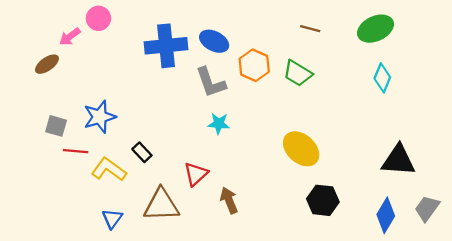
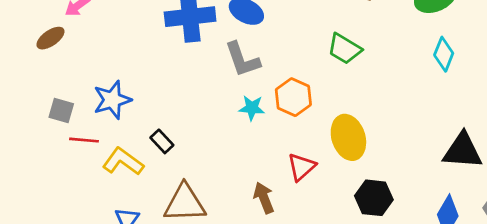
orange hexagon: (254, 65) -> (293, 97), moved
yellow ellipse: (301, 149) -> (348, 137), turned 30
red triangle: (196, 174) -> (301, 167), moved

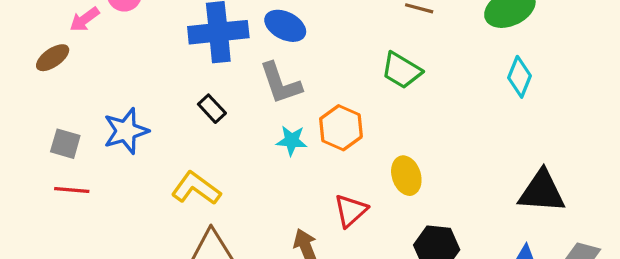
yellow ellipse: (348, 137) -> (406, 176), size x0.7
red line: (84, 140) -> (72, 190), moved
black rectangle: (162, 141) -> (212, 109), moved
yellow L-shape: (123, 162) -> (196, 188), moved

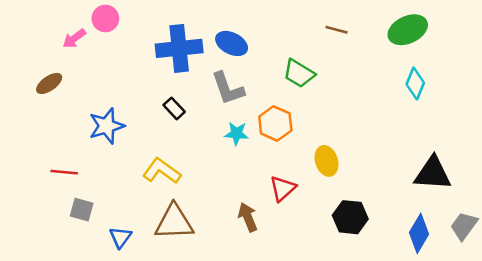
brown ellipse: (53, 58) -> (49, 83), moved
green trapezoid: (402, 70) -> (299, 73), moved
gray square: (65, 144) -> (82, 210), moved

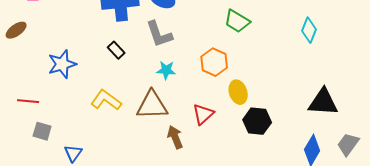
green trapezoid: (299, 73) -> (237, 21), moved
orange hexagon: (275, 123) -> (214, 62), moved
black hexagon: (350, 217) -> (257, 121), moved
brown triangle: (174, 222) -> (152, 105), moved

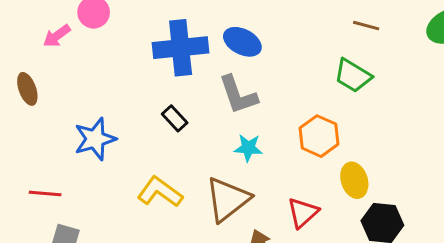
brown ellipse: (16, 30) -> (27, 89), turned -75
brown triangle: (152, 105) -> (228, 199), turned -36

